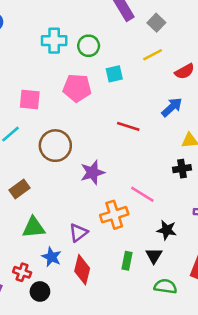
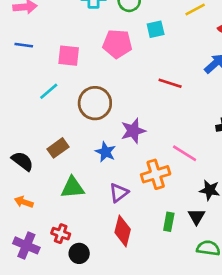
blue star: (51, 257) -> (105, 152), moved

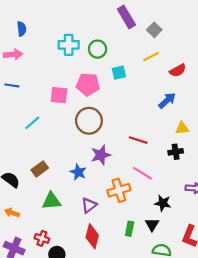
pink square: (69, 56) -> (59, 95), moved
red line: (170, 83) -> (138, 140), moved
brown circle: (95, 103) -> (89, 121), moved

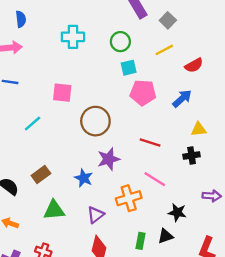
green circle: (98, 49) -> (120, 42), moved
pink pentagon: (88, 84) -> (143, 93), moved
black triangle: (152, 225) -> (165, 236), turned 40

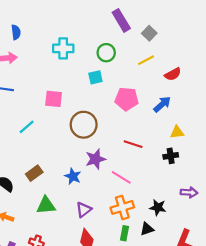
cyan square: (129, 68) -> (95, 77), moved
pink line: (155, 179) -> (121, 177), moved
orange cross: (129, 198) -> (122, 207), moved

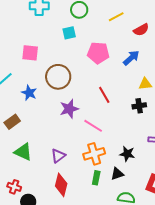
red line: (133, 144) -> (104, 95), turned 42
blue star: (73, 176) -> (29, 93), moved
green triangle: (46, 205) -> (23, 152), turned 30

